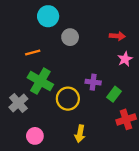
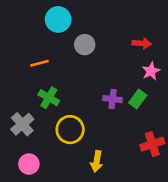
green cross: (40, 81) -> (49, 98), size x0.7
green rectangle: (114, 94) -> (138, 99), moved
yellow circle: (68, 99) -> (70, 130), moved
pink circle: (35, 136) -> (29, 164), moved

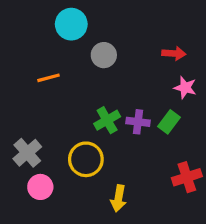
pink star: (151, 71) -> (185, 88), turned -30
green cross: (49, 98) -> (107, 120), moved, turned 30
pink circle: (29, 164) -> (40, 187), moved

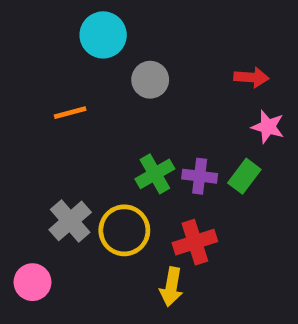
gray cross: (27, 153) -> (70, 221), moved
red cross: (187, 177) -> (195, 242), moved
pink circle: (40, 187) -> (32, 282), moved

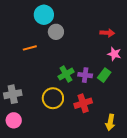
gray circle: (150, 80) -> (56, 32), moved
gray cross: (70, 221) -> (13, 94), moved, turned 30
yellow arrow: (171, 287) -> (110, 122), moved

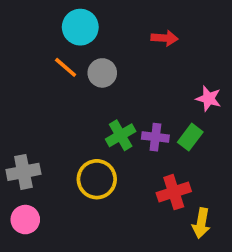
gray circle: (56, 32) -> (102, 73), moved
red arrow: (107, 33) -> (165, 38), moved
orange line: (30, 48) -> (66, 67), moved, turned 56
red cross: (83, 103) -> (174, 192), moved

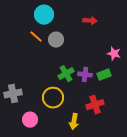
green rectangle: (190, 137) -> (104, 75), turned 32
pink circle: (25, 220) -> (30, 120), moved
yellow arrow: (201, 223) -> (74, 122), moved

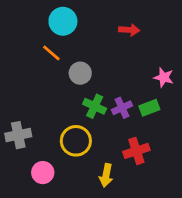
gray circle: (56, 40) -> (80, 73), moved
green cross: (66, 74) -> (95, 106), turned -35
purple cross: (85, 75) -> (122, 108), turned -32

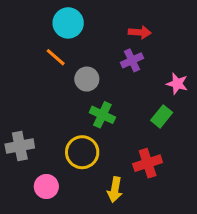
purple cross: (122, 108) -> (132, 60), moved
green rectangle: (149, 108) -> (162, 116), turned -30

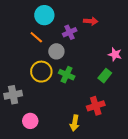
purple cross: (132, 60) -> (70, 32), moved
yellow circle: (82, 152) -> (41, 72), moved

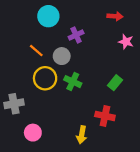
red arrow: (91, 21) -> (115, 16), moved
orange line: (36, 37) -> (36, 51), moved
pink star: (115, 54) -> (126, 42), moved
red cross: (96, 106) -> (105, 116), turned 30

